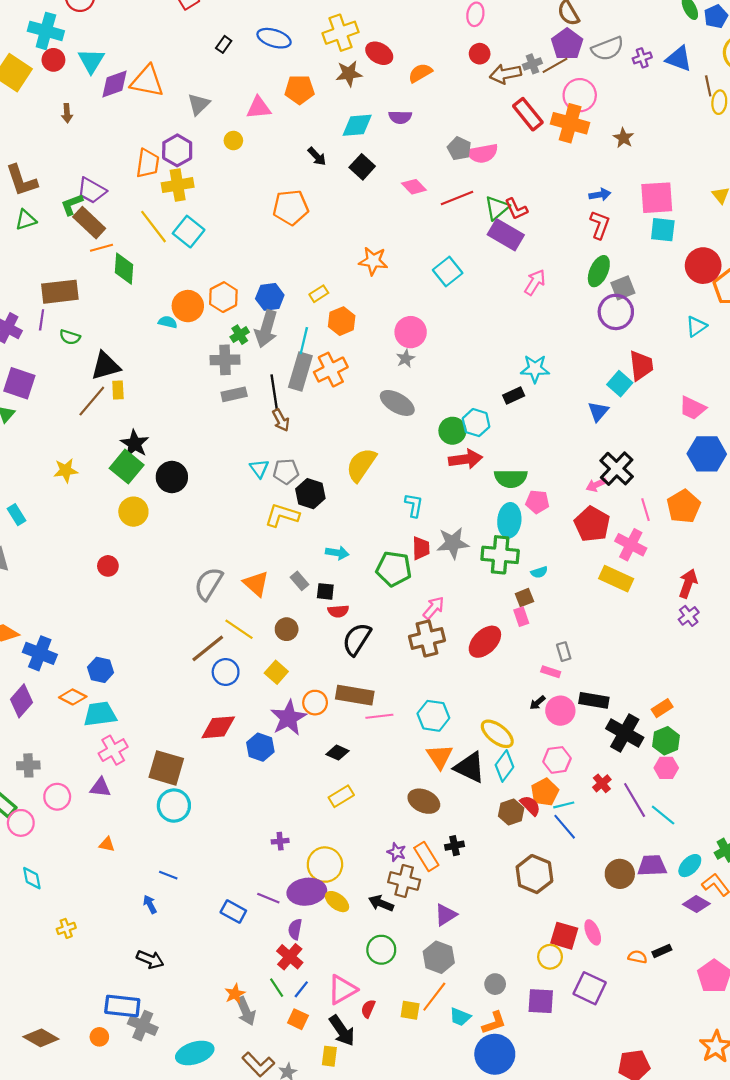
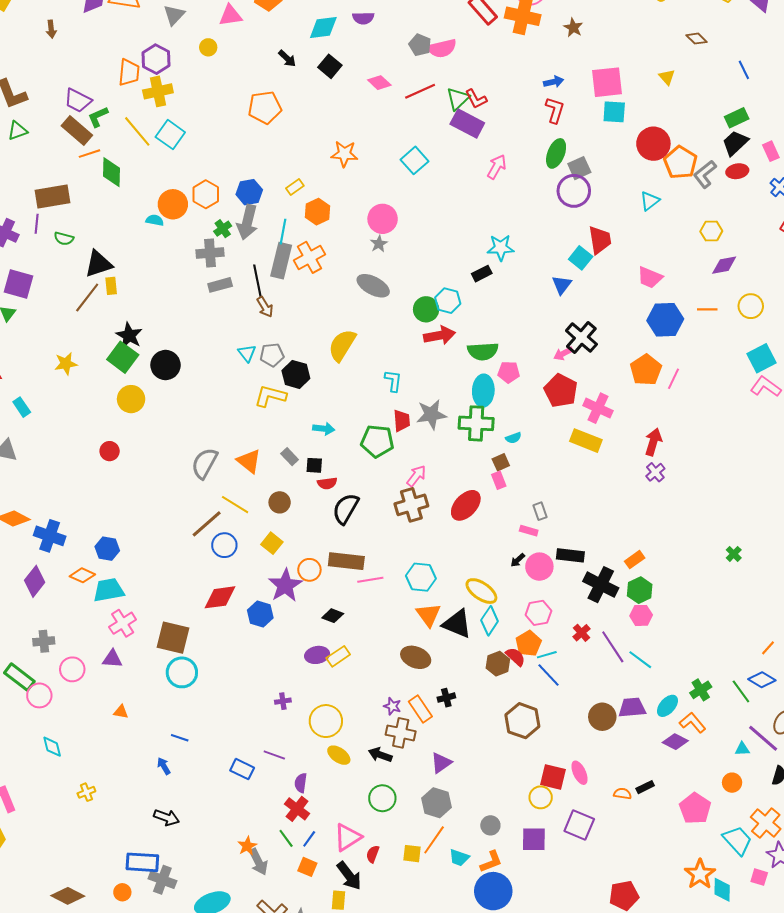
green L-shape: (72, 204) -> (98, 117), moved
pink line: (646, 510) -> (674, 379), moved, turned 45
purple ellipse: (307, 892) -> (317, 655), moved, size x0.7

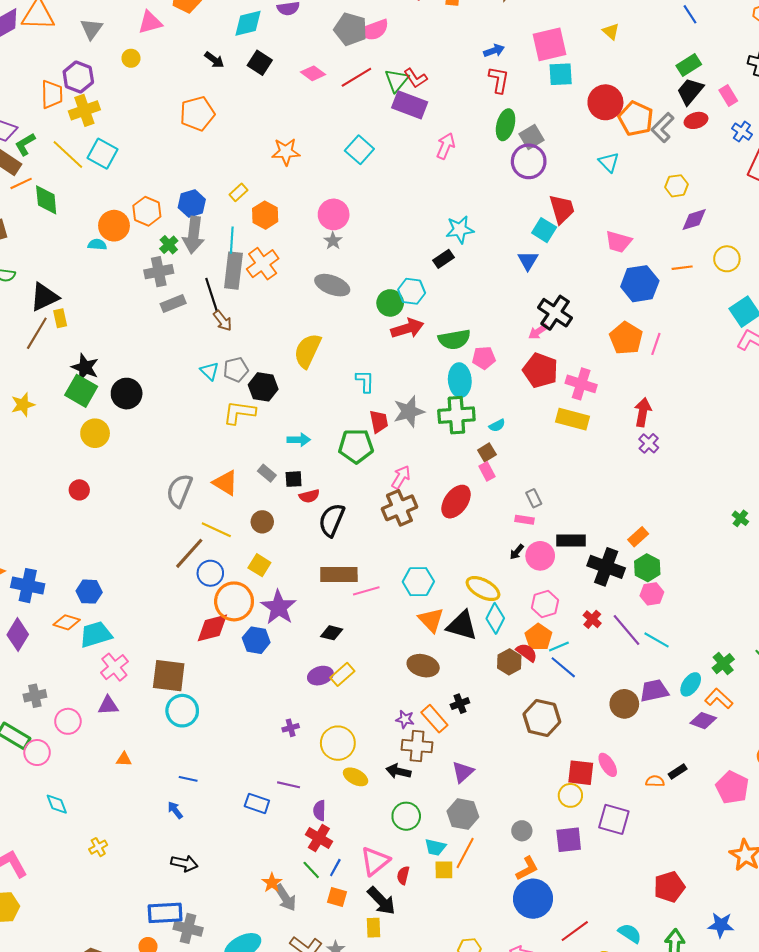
gray pentagon: (420, 45) -> (351, 29), size x1.4
cyan triangle: (650, 201) -> (609, 162), turned -30
orange circle: (309, 570) -> (234, 601), moved, size x1.6
cyan trapezoid: (459, 858) -> (435, 847), moved

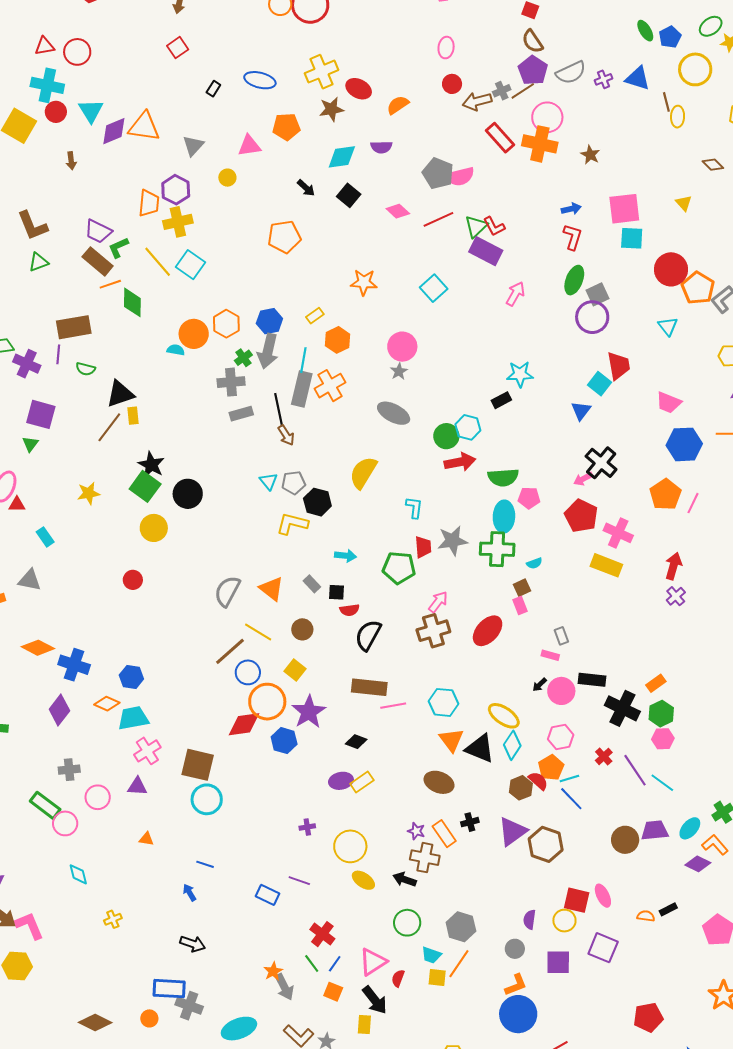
purple triangle: (463, 772) -> (512, 831), moved, size x1.4
purple semicircle: (319, 810) -> (529, 920), moved

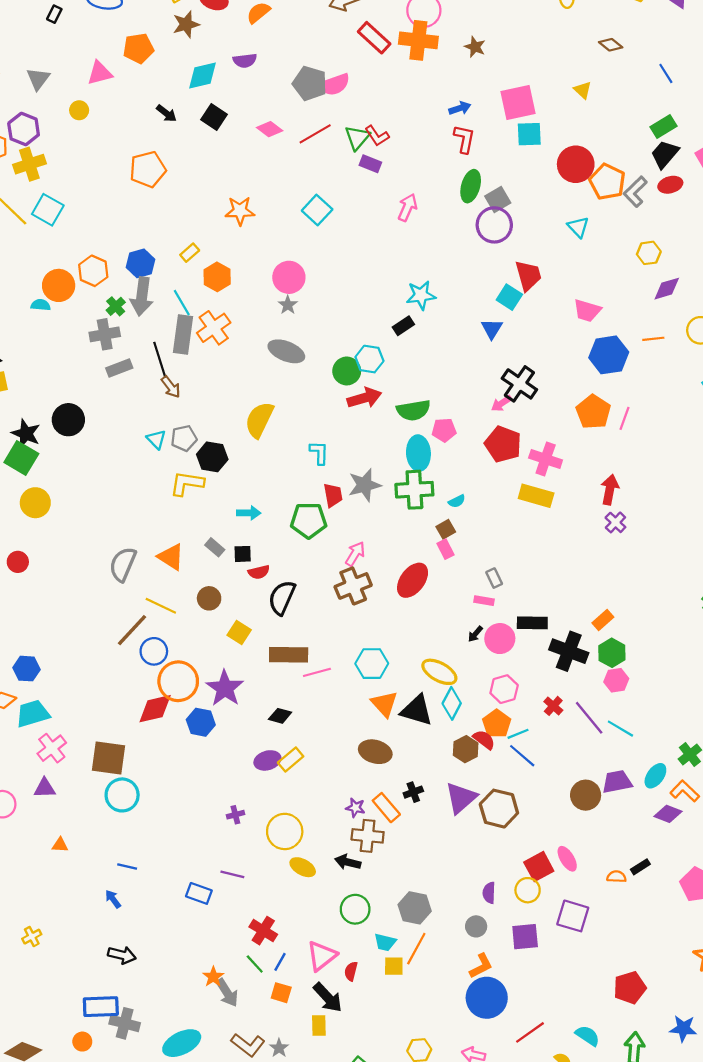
purple rectangle: (486, 251) -> (370, 164), size x0.6
cyan line: (303, 360) -> (182, 303), turned -35
black circle: (188, 494) -> (68, 420), moved
yellow square: (295, 670) -> (239, 632), moved
red square: (577, 900) -> (539, 867), turned -36

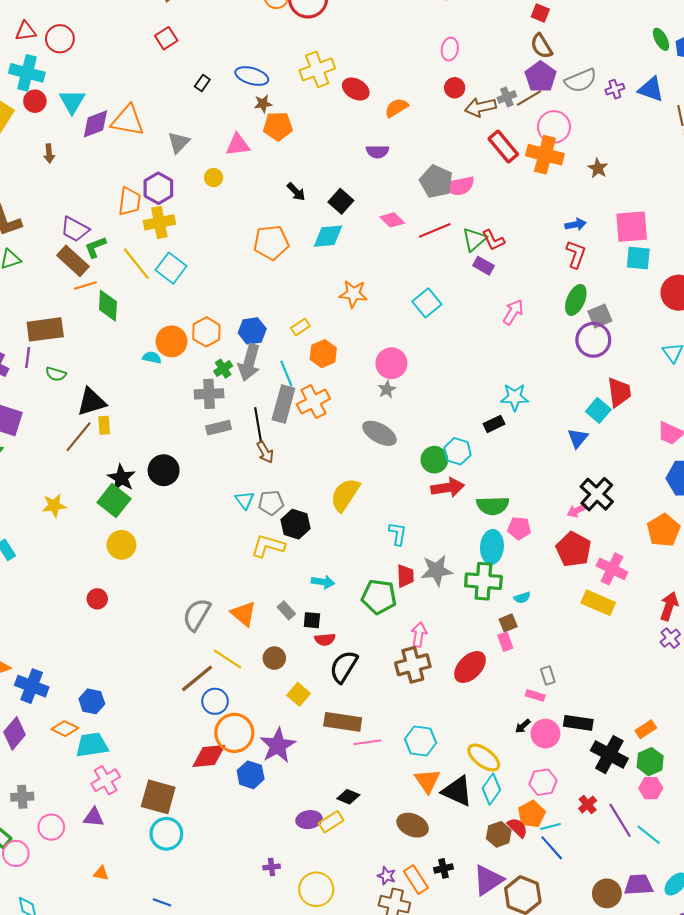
brown star: (186, 24) -> (263, 104), moved, size x0.7
cyan diamond: (202, 76) -> (328, 236), moved
pink arrow: (355, 554) -> (419, 635), turned -30
black diamond: (280, 716) -> (348, 797), moved

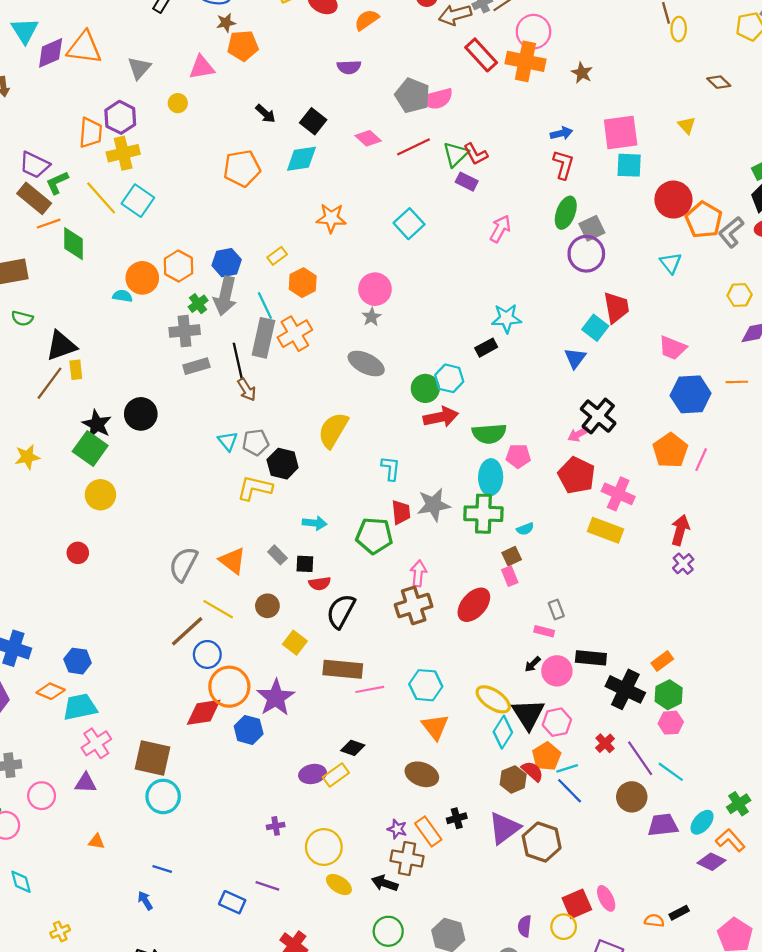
black triangle: (457, 791) -> (528, 714), moved, turned 36
brown circle: (607, 893) -> (632, 797), moved

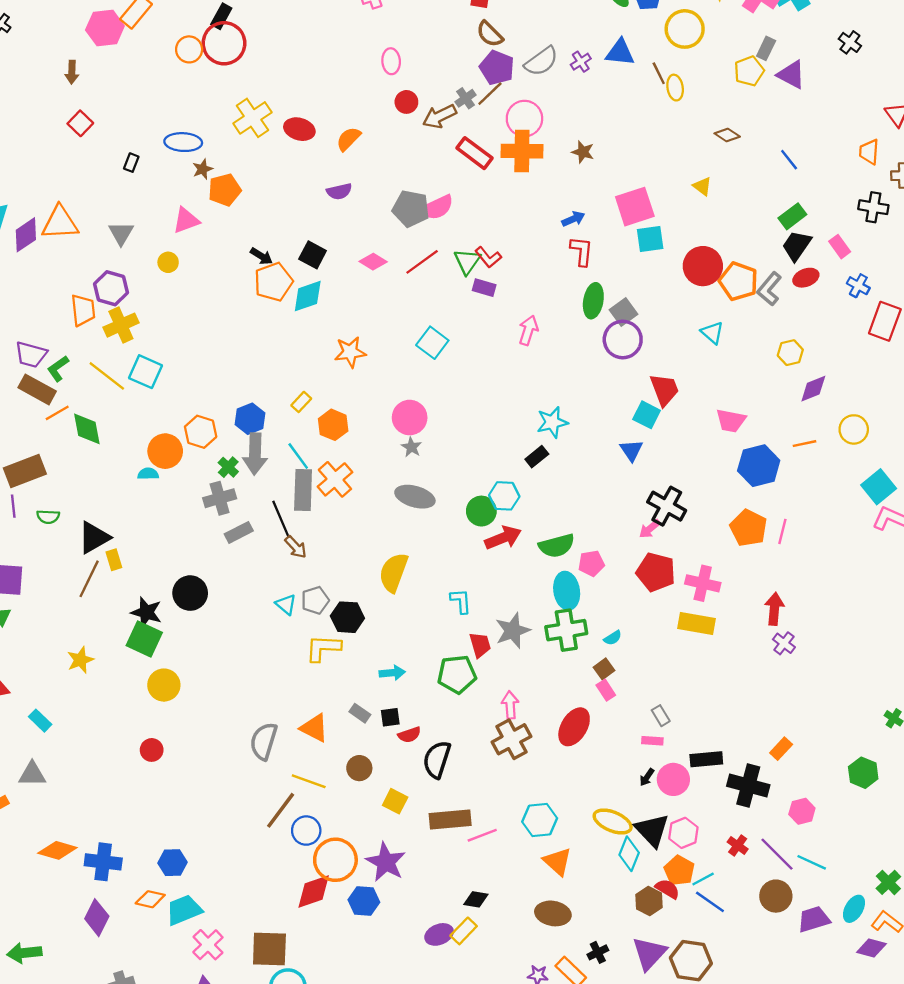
orange pentagon: (242, 168) -> (273, 282), moved
green hexagon: (669, 695) -> (863, 773), moved

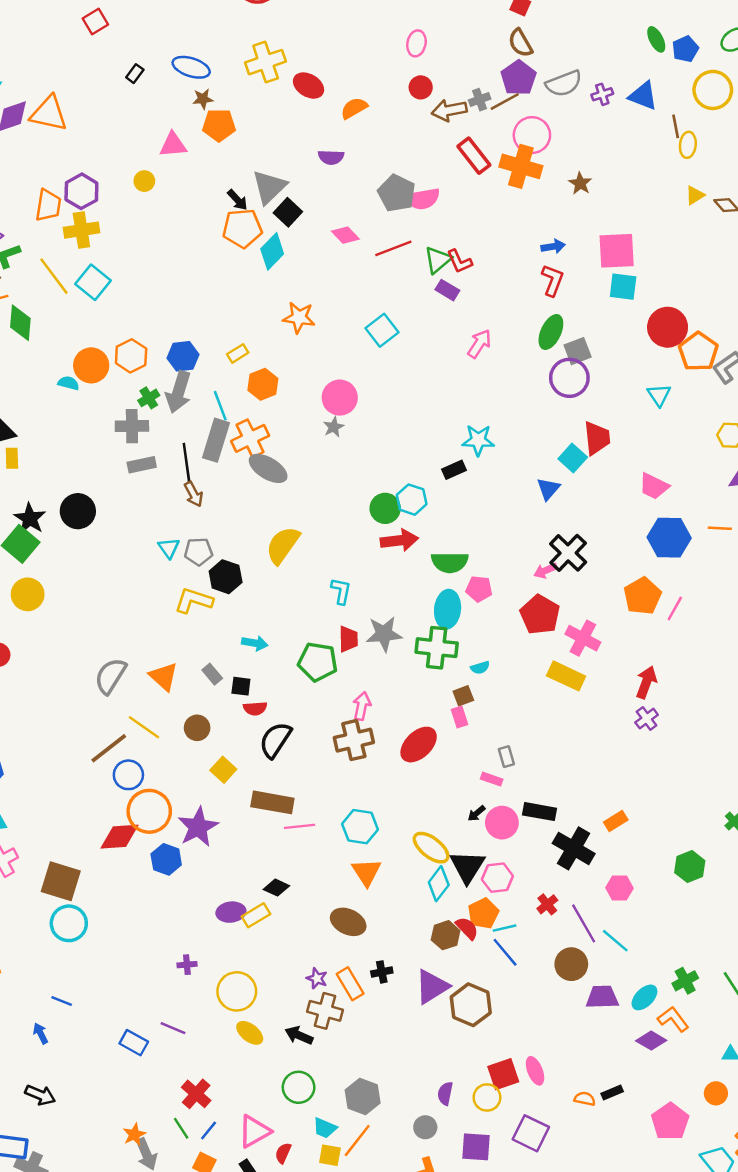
yellow triangle: (702, 186) -> (695, 195), moved, turned 36
gray triangle: (121, 233) -> (269, 187), moved, size x1.4
cyan diamond: (308, 296) -> (272, 251), turned -42
gray ellipse: (415, 497) -> (268, 468), moved

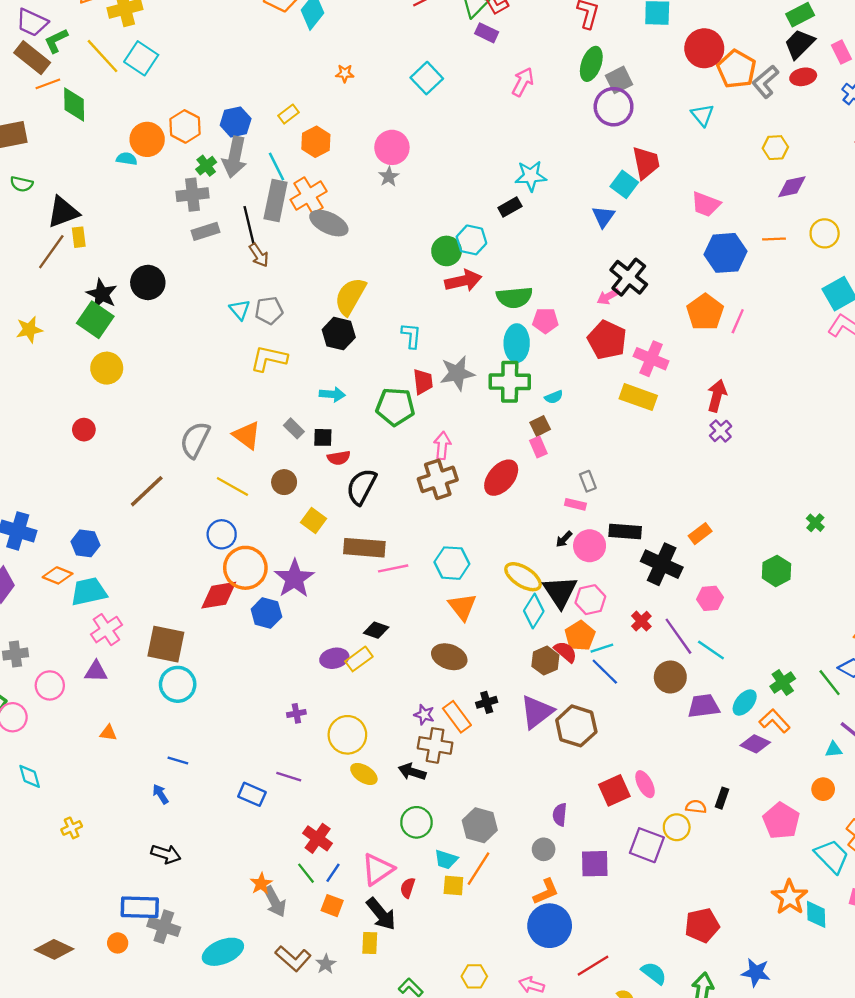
orange star: (299, 318) -> (345, 73), size x0.6
black hexagon: (226, 577) -> (339, 334), moved
brown line: (109, 748) -> (147, 491), moved
black rectangle: (612, 1093) -> (722, 798), turned -42
yellow circle: (487, 1097) -> (677, 827), moved

